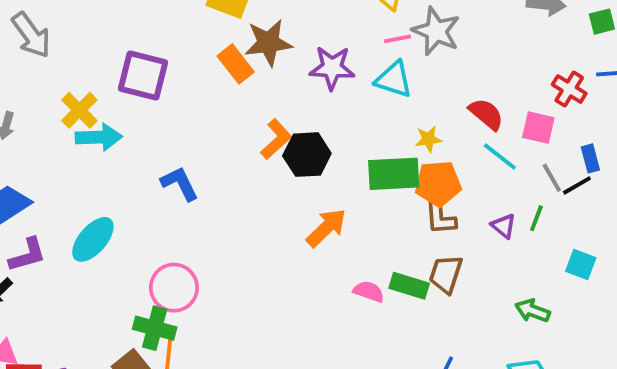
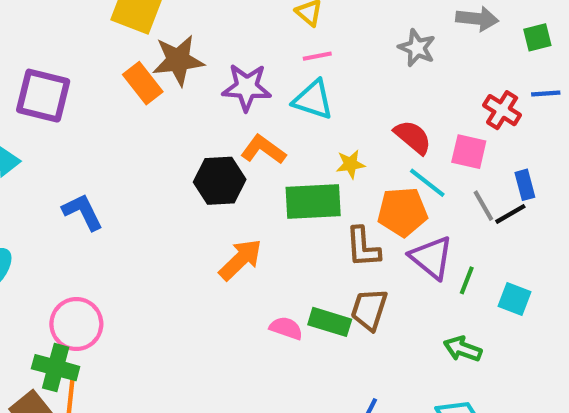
gray star: (436, 31) -> (417, 48), moved, size x0.7
orange L-shape: (276, 139) -> (263, 150), moved, turned -102
orange pentagon: (438, 183) -> (402, 212), moved
green line: (536, 218) -> (467, 280), moved
purple triangle: (504, 226) -> (431, 258), size x1.6

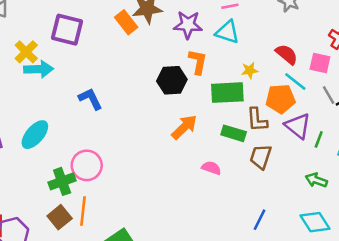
orange L-shape: (263, 150) -> (198, 62), turned 65
green rectangle: (330, 322) -> (234, 133), moved
green cross: (56, 368) -> (62, 181), moved, turned -35

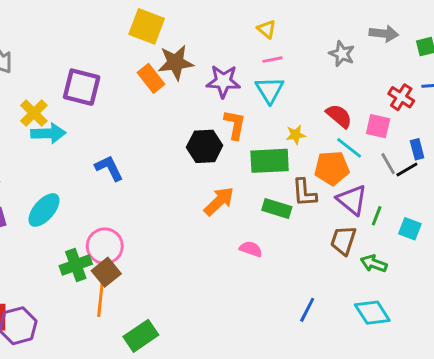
cyan triangle: (227, 32) -> (270, 90), turned 40
brown trapezoid: (261, 157) -> (343, 240), moved
brown square: (60, 217) -> (106, 272), moved

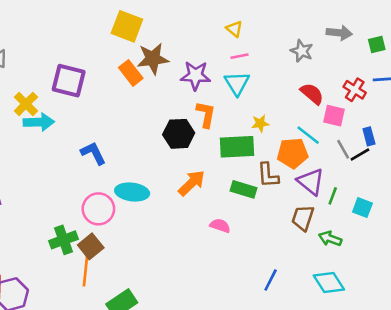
red semicircle: (339, 116) -> (312, 94), moved
cyan ellipse: (44, 210) -> (132, 192), moved, turned 56
pink circle: (105, 246) -> (98, 209), moved

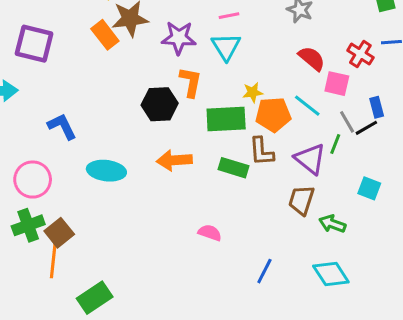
orange pentagon: (293, 153) -> (273, 115), moved
orange arrow: (192, 183) -> (174, 160), turned -140
green line: (333, 196) -> (335, 144), moved
pink circle: (98, 209) -> (33, 180), moved
pink semicircle: (220, 226) -> (210, 233), moved

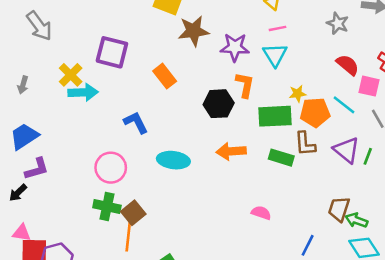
orange rectangle: (105, 35) -> (165, 76), moved
green line: (335, 144) -> (368, 156), moved
brown trapezoid: (301, 200) -> (339, 209), moved
green arrow: (332, 224) -> (356, 220), moved
green cross: (28, 225) -> (107, 206), turned 32

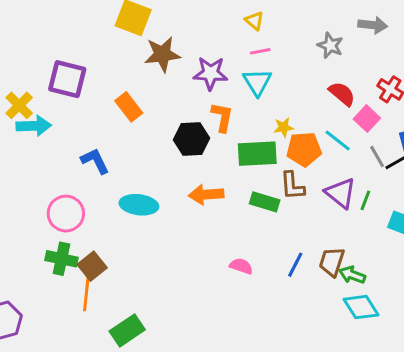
pink square: (369, 86) -> (367, 119), turned 30
blue line: (308, 245) -> (295, 265), moved

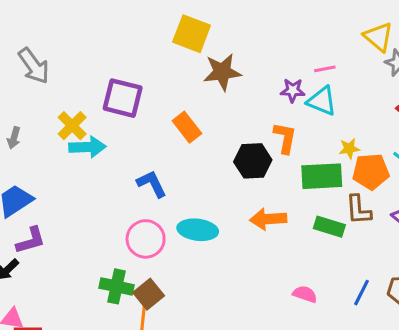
yellow triangle: (254, 21) -> (378, 37), moved, size x1.5
purple star: (211, 73) -> (293, 90), moved, size x0.7
cyan triangle: (257, 82) -> (322, 101), turned -36
pink circle: (66, 214) -> (146, 239), moved

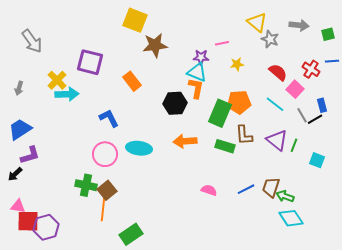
cyan triangle: (322, 101) -> (197, 72), moved
yellow star: (349, 149) -> (237, 64), moved
orange pentagon: (371, 172) -> (239, 102), moved
green rectangle: (322, 176) -> (220, 113), turned -64
blue line: (362, 293) -> (246, 189), turned 36

